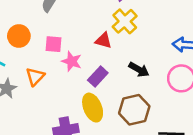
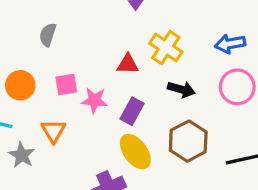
yellow cross: (125, 21) -> (166, 48), moved

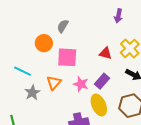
orange circle: (20, 85) -> (44, 43), moved
pink square: (66, 85) -> (67, 57), size x1.5
pink star: (94, 100) -> (81, 84), moved

